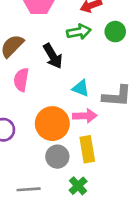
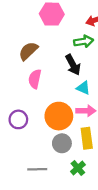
black arrow: (53, 56) -> (73, 65), moved

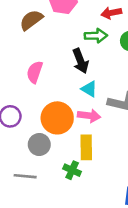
brown semicircle: (28, 51) -> (31, 20), moved
gray circle: (62, 143) -> (39, 145), moved
green cross: (78, 168) -> (72, 170), moved, turned -32

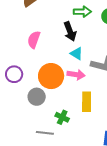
yellow rectangle: (86, 147) -> (87, 102), moved
gray line: (25, 176) -> (45, 133), moved

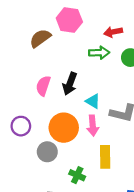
black arrow: (70, 31) -> (70, 84), moved, turned 42
pink arrow: (76, 75) -> (93, 126), turned 78

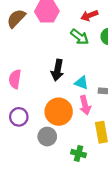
brown semicircle: (40, 38) -> (16, 18), moved
green arrow: (99, 53) -> (80, 37), turned 48
pink semicircle: (43, 86) -> (15, 79), moved

